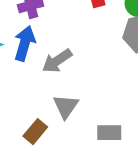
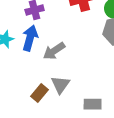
brown rectangle: (35, 132) -> (40, 93), moved

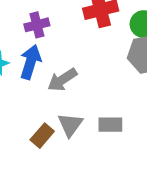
gray rectangle: (93, 104) -> (110, 125), moved

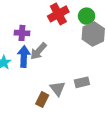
purple cross: (37, 25) -> (22, 33), turned 32
gray arrow: (62, 80) -> (38, 51), moved

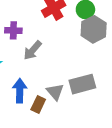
blue arrow: (24, 57) -> (20, 91), moved
gray rectangle: (82, 82) -> (82, 84), size x1.5

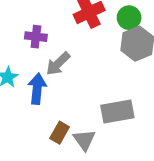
blue arrow: (20, 91) -> (37, 89), moved
gray triangle: (55, 92) -> (84, 140), moved

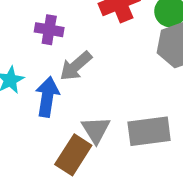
brown rectangle: (60, 133) -> (73, 155), size x1.4
gray triangle: (84, 140) -> (96, 130), moved

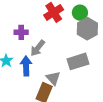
gray rectangle: (149, 131) -> (78, 61), moved

